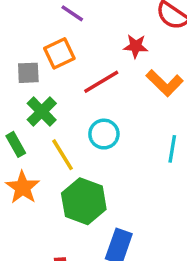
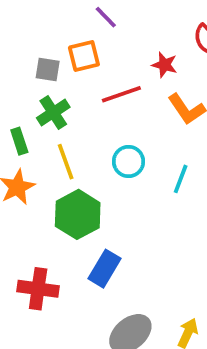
cyan circle: (104, 134) -> (129, 162), moved

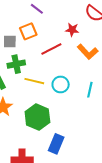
green cross: (53, 113) -> (16, 64), turned 30
yellow line: (66, 162) -> (34, 81), moved, turned -48

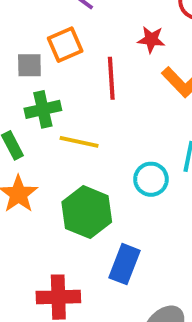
red line: (51, 49) -> (111, 78), turned -65
cyan circle: (61, 84) -> (151, 179), moved

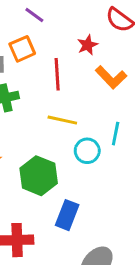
red star: (151, 40) -> (87, 45), turned -30
yellow line: (79, 142) -> (62, 120), moved

